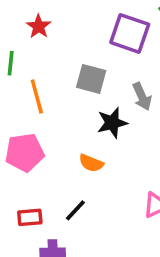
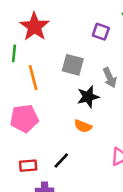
red star: (39, 26) -> (34, 27), size x1.6
purple square: (130, 33) -> (101, 32), size x0.6
orange semicircle: (91, 163) -> (83, 126), moved

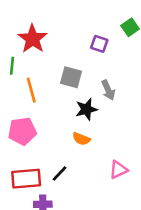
red rectangle: (28, 166) -> (26, 179), size x1.6

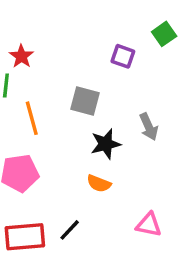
red star: (33, 39) -> (21, 56), moved, size x0.6
gray arrow: (108, 90) -> (149, 127), moved
pink triangle: (118, 170) -> (149, 225), turned 36

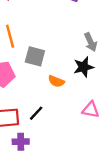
gray square: (85, 101) -> (35, 56), moved
black star: (106, 144) -> (84, 67), moved

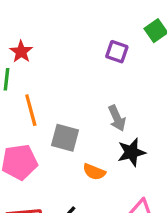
gray arrow: (91, 42) -> (117, 118), moved

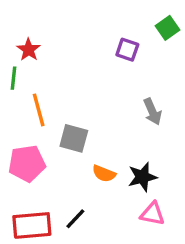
gray arrow: (117, 118) -> (152, 112), moved
black star: (132, 152) -> (142, 177), moved

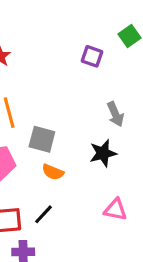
orange semicircle: (104, 174) -> (53, 172), moved
black star: (142, 177) -> (103, 153), moved

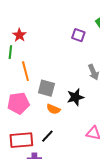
black star: (103, 153) -> (75, 97), moved

